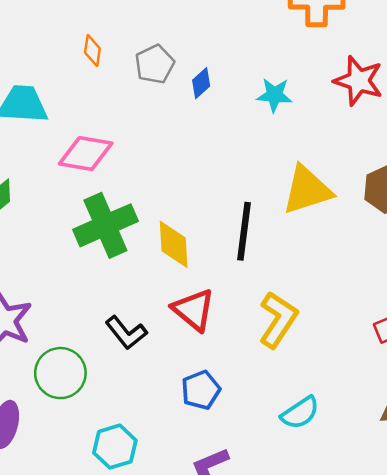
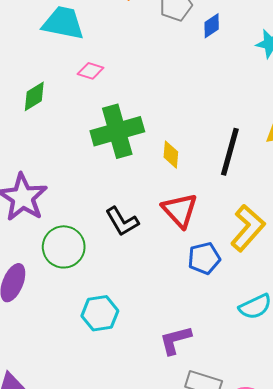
pink diamond: (86, 154) -> (91, 71), moved, size x0.6
yellow diamond: (174, 244) -> (171, 155), size x0.7
blue pentagon: (201, 390) -> (204, 258), moved

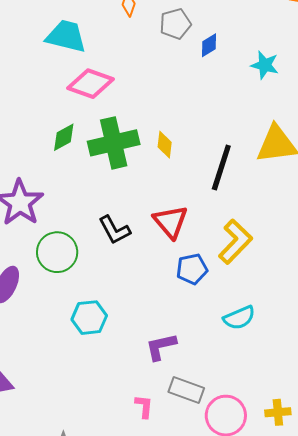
pink diamond: (91, 71) -> (90, 84), size x1.8
green diamond: (34, 96) -> (64, 137), moved
yellow diamond: (171, 155) -> (165, 145), moved

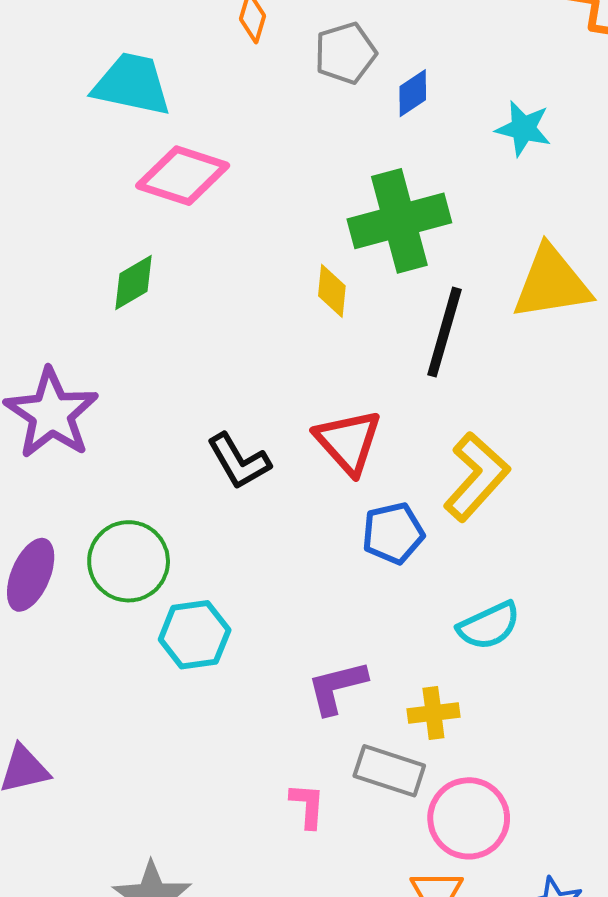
green cross: (114, 143) -> (399, 221), moved
green circle: (57, 252) -> (129, 561), moved
yellow cross: (278, 412) -> (433, 713), moved

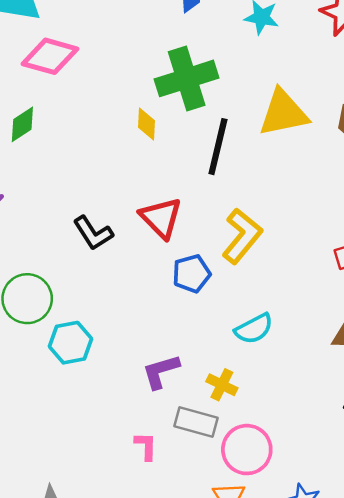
yellow cross: (433, 713) -> (222, 385), turned 36

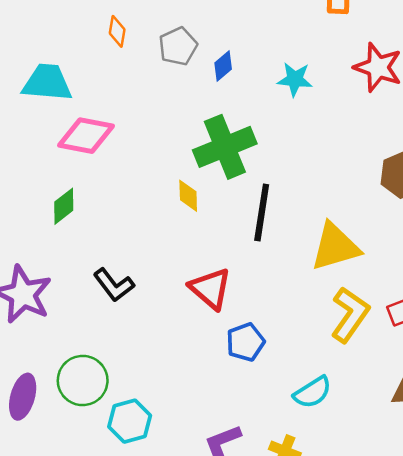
yellow triangle: (283, 113) -> (335, 247), moved
black L-shape: (93, 233) -> (114, 285), moved
yellow L-shape: (242, 236) -> (350, 315), moved

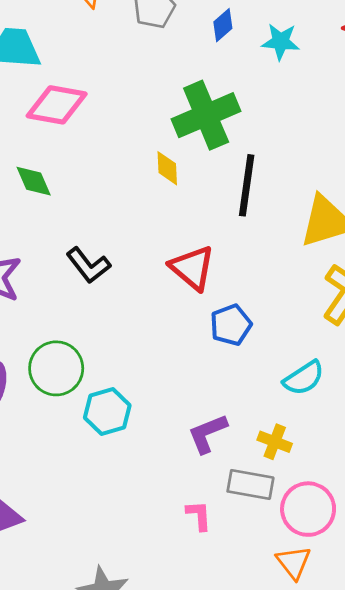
blue diamond: (223, 66) -> (223, 25), moved
green diamond: (64, 206) -> (34, 181), turned -75

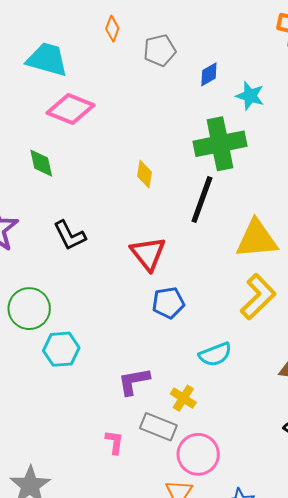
green cross: (206, 115) -> (220, 144), moved

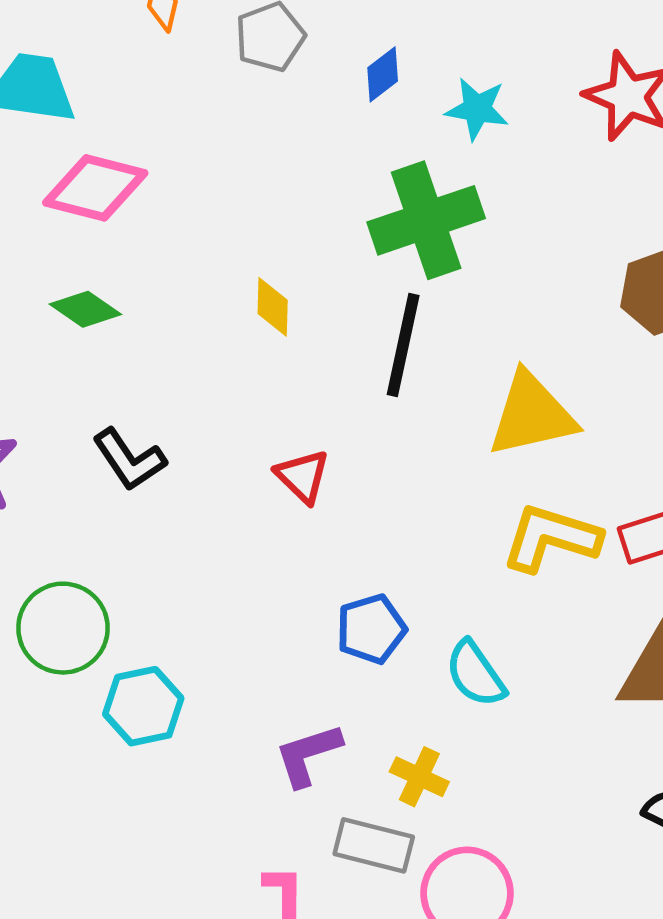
green diamond: (41, 163) -> (85, 309), moved, turned -36
red triangle: (148, 253) -> (303, 476), size x0.7
yellow L-shape: (258, 297) -> (551, 538), turned -111
blue pentagon: (168, 303) -> (371, 629), moved
cyan semicircle: (215, 354) -> (475, 674), turned 84

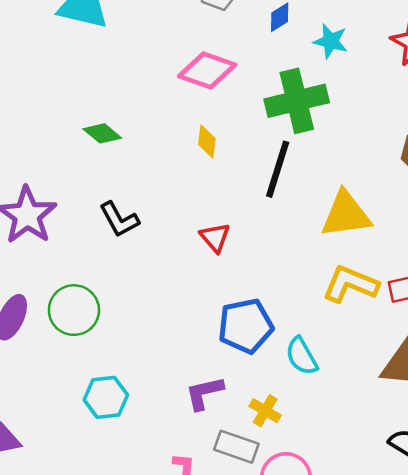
pink diamond: (95, 188) -> (207, 70), moved
blue pentagon: (371, 629) -> (246, 326), size x1.4
cyan hexagon: (143, 706) -> (106, 397), moved

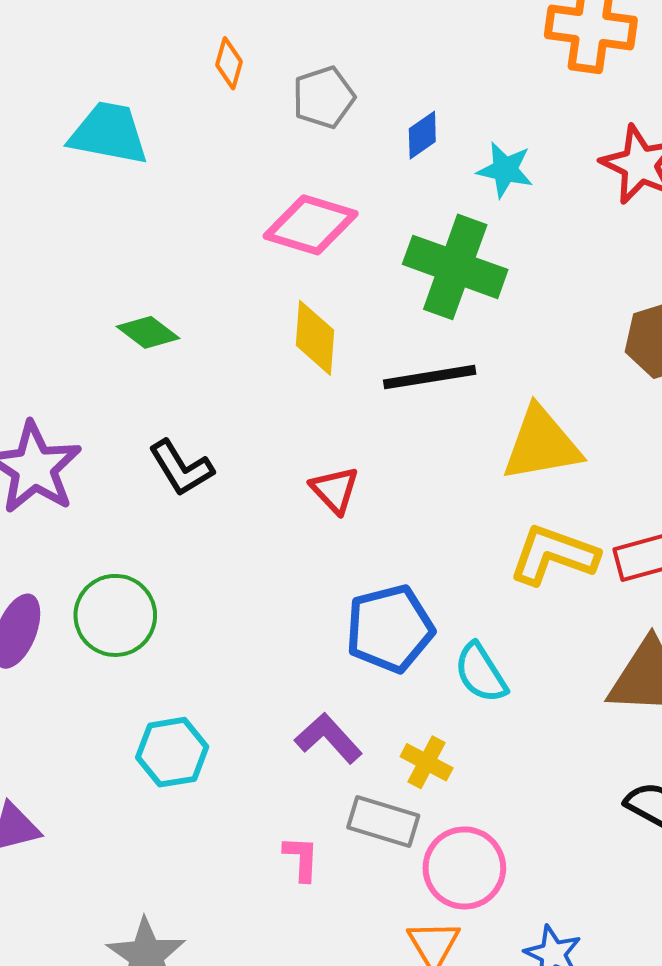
green cross: (297, 101) -> (455, 267), turned 36
yellow diamond: (207, 141) -> (315, 338), size x1.4
black line: (278, 169) -> (430, 377), turned 66
purple L-shape: (204, 393) -> (328, 738), turned 63

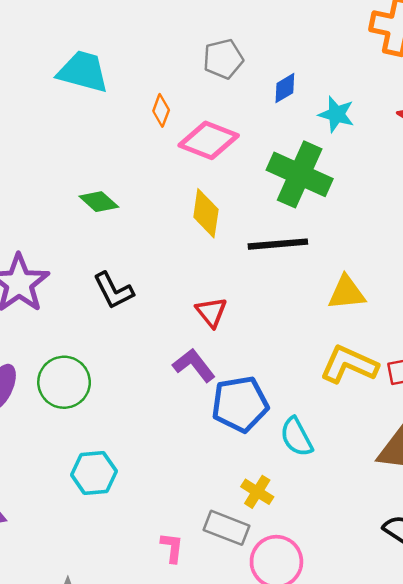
orange diamond: (229, 63) -> (161, 110), moved
yellow triangle: (541, 444) -> (347, 293), size x0.7
purple L-shape: (328, 738) -> (194, 365), moved

